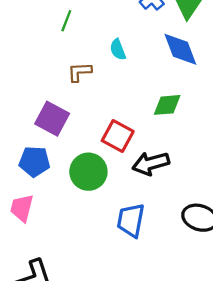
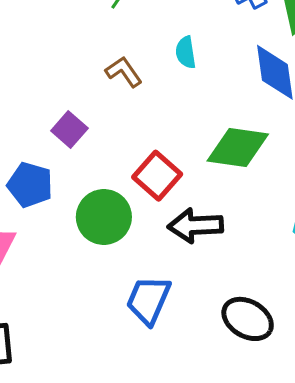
brown L-shape: (80, 72) -> (124, 72), turned 45
green diamond: (167, 105) -> (238, 147), size x1.4
purple square: (52, 119) -> (69, 130), size x0.7

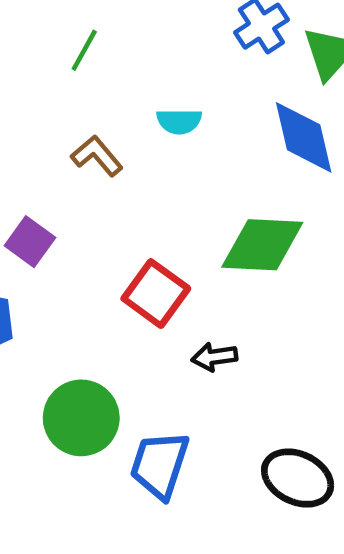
cyan semicircle: (186, 52) -> (179, 121), turned -76
green circle: (104, 217) -> (81, 418), moved
black arrow: (195, 226) -> (214, 357), size x0.6

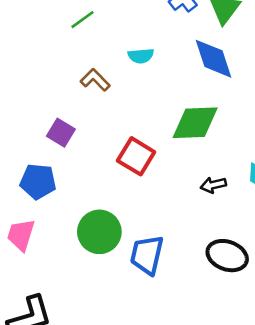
green line: (84, 50) -> (83, 20), turned 30
black arrow: (214, 357) -> (213, 185), moved

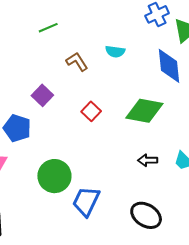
green line: (83, 20) -> (48, 28), moved
red square: (136, 156) -> (91, 111), moved, size x0.7

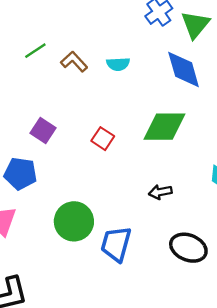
brown L-shape: (77, 62) -> (74, 62), moved
black arrow: (148, 160) -> (160, 192), moved

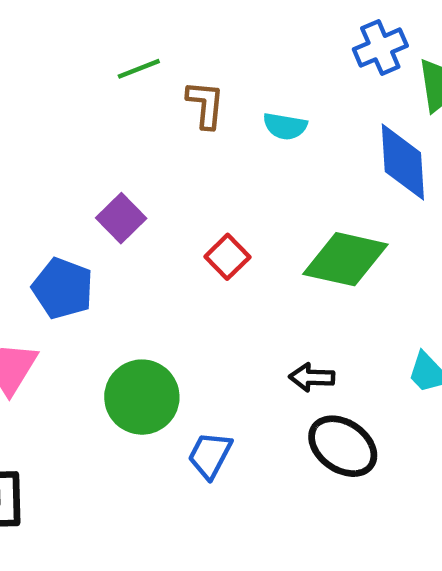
brown L-shape: (74, 62) -> (205, 104), turned 36
blue trapezoid: (116, 244) -> (210, 455), size x0.7
black ellipse: (188, 248) -> (343, 446), moved

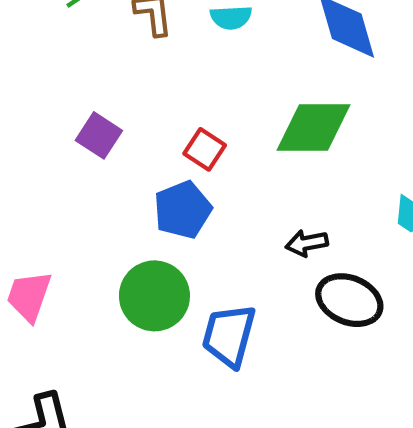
blue pentagon: (63, 288) -> (183, 210), moved, turned -30
blue trapezoid: (210, 455) -> (229, 336), size x1.4

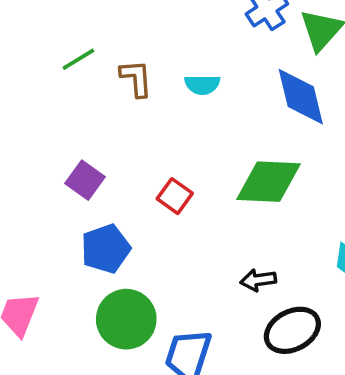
blue pentagon: (183, 210) -> (106, 249), moved
black ellipse: (349, 300) -> (292, 330), turned -52

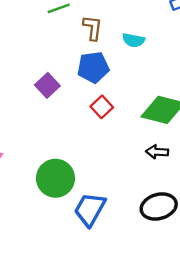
blue pentagon: (106, 249) -> (93, 67), moved
black arrow: (258, 280) -> (157, 152), moved

